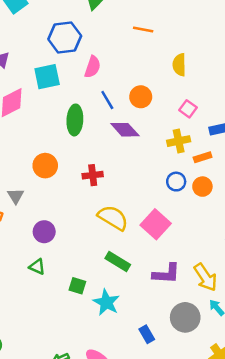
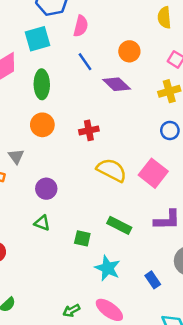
blue line: (107, 100) -> (85, 62), moved
green ellipse: (75, 120) -> (42, 84), moved
green rectangle: (118, 261) -> (119, 225), moved
cyan star: (106, 302) -> (108, 268), moved

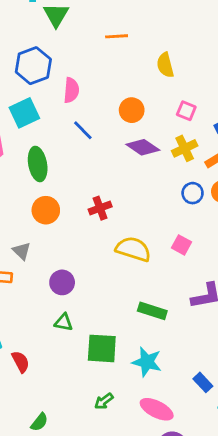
purple diamond: (117, 84) -> (143, 147), moved
pink square: (153, 173) -> (181, 245), size x0.6
green square: (82, 238) -> (102, 348), moved, size x1.6
blue rectangle: (153, 280) -> (203, 382), moved
green arrow: (71, 311) -> (104, 401), moved

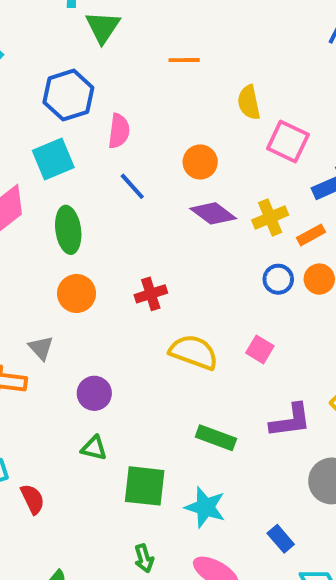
pink square: (186, 111) -> (288, 141), moved, size x1.5
green arrow: (104, 401) -> (144, 558), turned -72

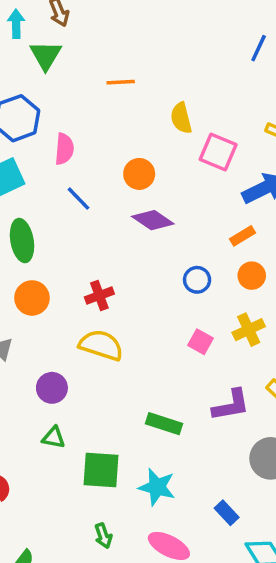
yellow cross: (270, 218) -> (249, 330), moved
blue circle: (278, 279) -> (197, 280), moved
yellow semicircle: (194, 352) -> (101, 345), moved

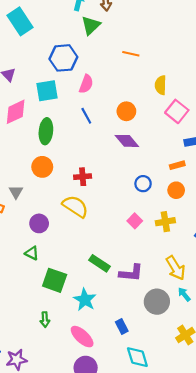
purple L-shape: (231, 405) -> (131, 273), moved

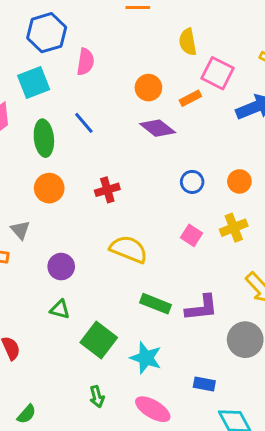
blue line: (86, 116) -> (84, 123), moved
orange rectangle: (177, 165) -> (190, 98), moved
yellow semicircle: (75, 206) -> (129, 249), moved
green square: (55, 280) -> (99, 340), turned 30
blue rectangle: (122, 327) -> (204, 384), turned -40

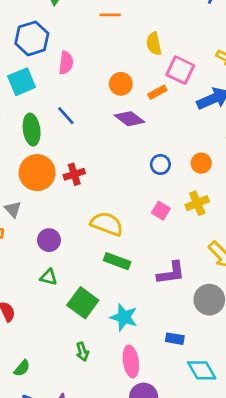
orange circle: (49, 188) -> (37, 173), size x1.4
red cross: (107, 190) -> (74, 174), moved
green rectangle: (156, 304) -> (117, 261), moved
pink ellipse: (153, 409) -> (131, 361), turned 52

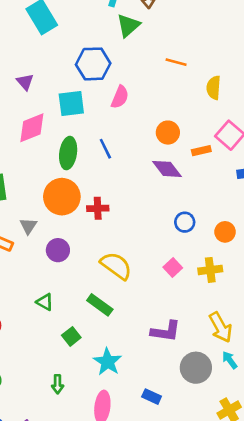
yellow semicircle: (154, 44) -> (214, 88), moved
purple circle: (49, 240) -> (58, 250), moved
green rectangle: (117, 261) -> (100, 305), moved
green square: (83, 303) -> (71, 336), size x0.6

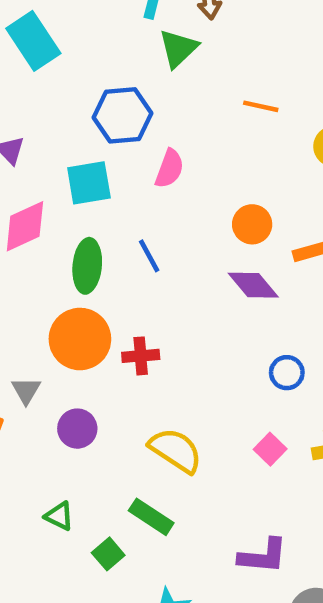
green square: (71, 336) -> (108, 554), moved

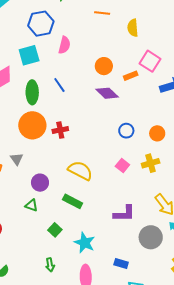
gray triangle: (26, 390) -> (17, 159), moved
purple circle: (77, 429) -> (40, 183), moved
green square: (108, 554) -> (55, 230), moved

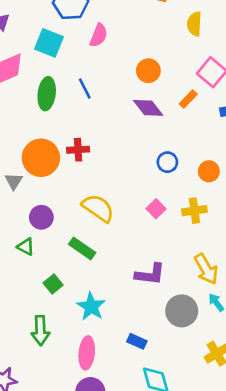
cyan square: (29, 55) -> (49, 43), turned 30
orange rectangle: (131, 76) -> (188, 99), moved, turned -32
orange circle: (32, 125) -> (41, 158), moved
green arrow: (50, 265) -> (40, 331), size x1.5

